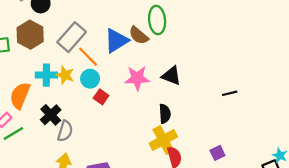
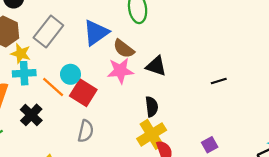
brown semicircle: (139, 35) -> (124, 49), moved
orange line: (88, 57) -> (53, 87), moved
yellow star: (65, 75) -> (21, 54), moved
red square: (101, 97) -> (83, 93), size x1.6
gray semicircle: (65, 131) -> (86, 131), moved

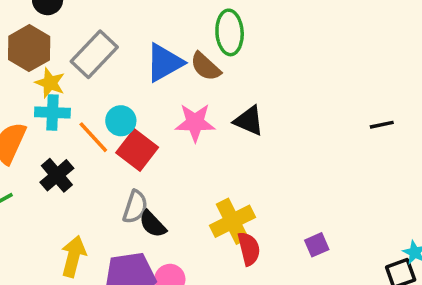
brown semicircle: (124, 49) -> (206, 66), moved
black line: (219, 81) -> (382, 125), moved
black semicircle: (152, 107) -> (153, 224), moved, turned 138

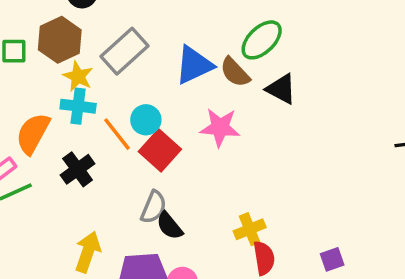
green ellipse: (230, 32) -> (262, 40), turned 45
black triangle: (249, 121) -> (281, 89), moved
yellow cross: (232, 221) -> (250, 229), size x0.7

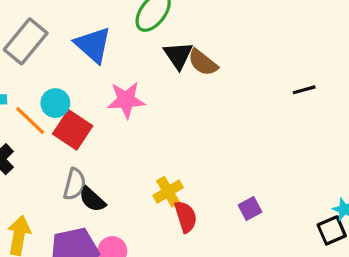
blue triangle: (194, 65) -> (93, 45), turned -45
brown semicircle: (235, 72) -> (203, 62), moved
black triangle: (281, 89) -> (178, 55), turned 36

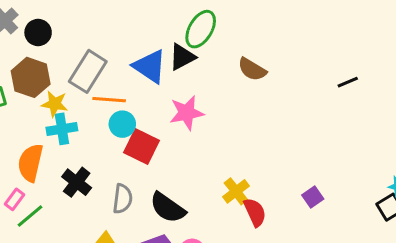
black triangle: (178, 55) -> (182, 57), moved, turned 44
orange line: (30, 120) -> (109, 100), moved, turned -32
gray semicircle: (75, 184) -> (123, 199), moved
black semicircle: (92, 199) -> (168, 208), size x1.4

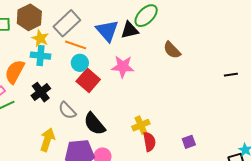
gray semicircle: (123, 199) -> (67, 110), turned 114

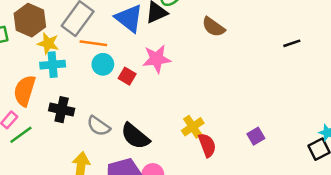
red square: (88, 80) -> (127, 76), moved, size x0.6
black cross: (41, 92) -> (62, 110), turned -30

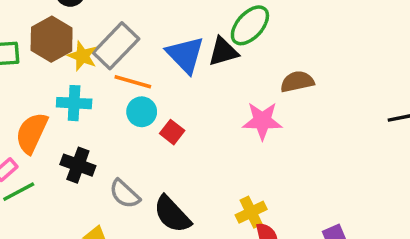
brown semicircle: (213, 27) -> (297, 82), turned 125
yellow star: (48, 43) -> (82, 56), moved
pink star: (157, 59) -> (262, 121), moved

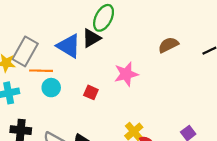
brown semicircle: (297, 82) -> (168, 45), moved
red square: (172, 132) -> (91, 92), moved

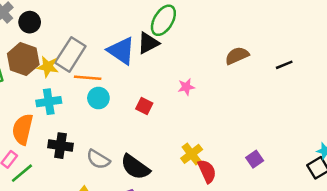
pink star: (126, 74) -> (186, 87), size x0.6

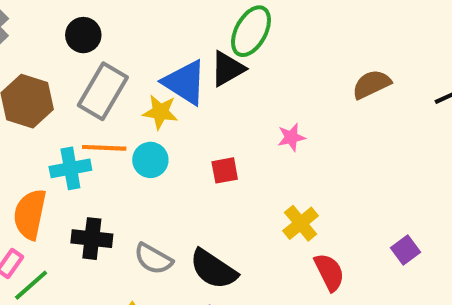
black circle: (30, 22) -> (83, 35), moved
yellow star: (48, 67) -> (160, 112), moved
orange line: (88, 78) -> (104, 148), moved
red square: (144, 106) -> (225, 170), turned -35
yellow cross: (192, 154) -> (301, 223), moved

